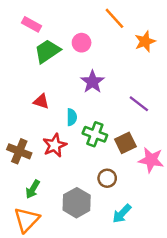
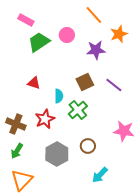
purple star: (92, 82) -> (96, 50), moved, turned 30
green cross: (95, 134) -> (78, 110), turned 30
brown square: (125, 143) -> (85, 82), moved
green arrow: (33, 189) -> (17, 151), moved
gray hexagon: (77, 203) -> (57, 154), moved

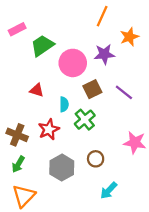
orange line: (94, 15) -> (102, 16), turned 66
pink rectangle: (26, 20) -> (17, 29), moved, turned -56
pink circle: (67, 35) -> (73, 63), moved, size x1.6

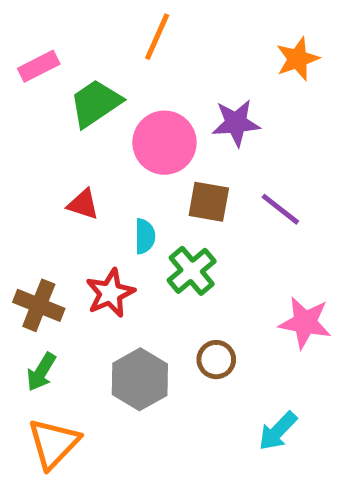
orange line: (102, 16) -> (157, 37), moved
orange star: (129, 37) -> (298, 59), moved
brown square: (92, 89) -> (209, 202), turned 36
cyan arrow: (109, 190) -> (278, 431), moved

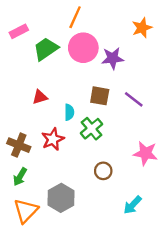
pink circle: (164, 143) -> (83, 48), moved
red triangle: (83, 204) -> (40, 97), turned -35
gray hexagon: (140, 379) -> (61, 198), moved

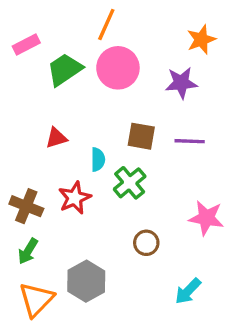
purple star: (113, 58) -> (181, 83), moved
purple line: (134, 99) -> (190, 141), turned -36

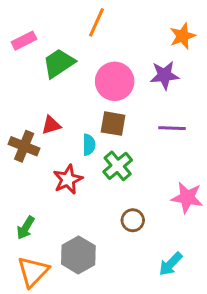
pink circle: (118, 68) -> (115, 81), moved
brown square: (141, 136) -> (113, 124), moved
brown cross: (26, 206) -> (24, 146), moved

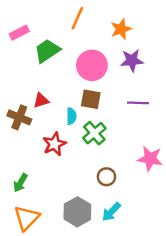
orange star: (183, 36) -> (121, 29), moved
gray hexagon: (78, 255) -> (77, 212), moved
cyan arrow: (171, 264) -> (111, 212), moved

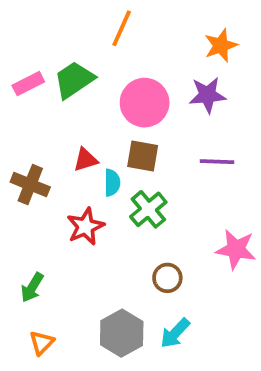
orange star: (121, 29) -> (221, 45), moved
pink rectangle: (19, 33) -> (28, 84), moved
red triangle: (41, 100) -> (85, 160), moved
orange triangle: (27, 218) -> (42, 343), size x0.6

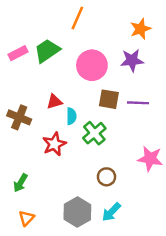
brown square: (143, 156) -> (109, 99), moved

